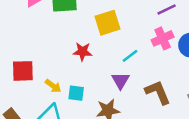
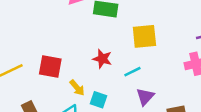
red star: (82, 52) -> (102, 59), moved
cyan line: (130, 56) -> (132, 72), moved

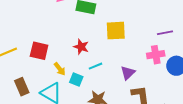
cyan line: (132, 72) -> (95, 66), moved
purple triangle: (145, 97) -> (128, 73), moved

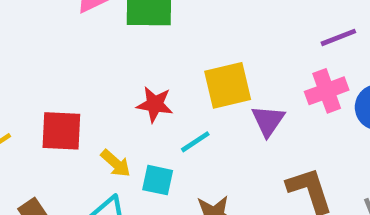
yellow square: (116, 31) -> (228, 85), moved
purple triangle: (128, 73) -> (268, 121), moved

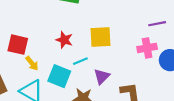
purple triangle: (268, 121) -> (102, 76), moved
yellow arrow: (116, 163) -> (32, 63), moved
cyan square: (158, 180) -> (59, 76), size x1.5

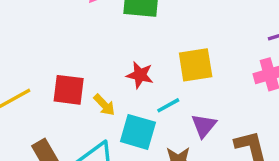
yellow arrow: (32, 63) -> (104, 105), moved

